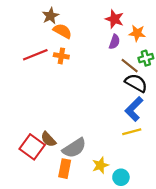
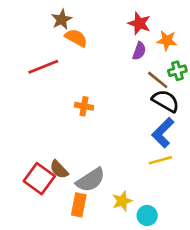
orange cross: (61, 56) -> (84, 106), moved

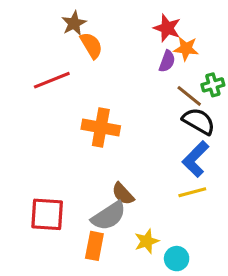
orange semicircle: (76, 38) -> (91, 45), turned 30
orange star: (167, 40) -> (186, 49), moved
orange cross: (84, 106) -> (101, 128), size x1.6
brown semicircle: (59, 169) -> (123, 194), moved
red square: (39, 179) -> (47, 214), turned -32

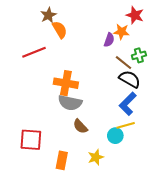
red star: (167, 28) -> (135, 15), moved
gray semicircle: (109, 216) -> (70, 103), moved, turned 45
cyan circle: (177, 259) -> (115, 136), moved

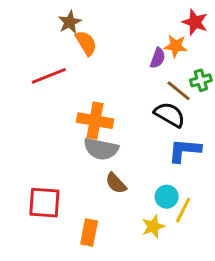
black semicircle: (130, 79) -> (170, 115), moved
blue L-shape: (128, 104) -> (185, 150), turned 50
yellow line: (126, 125) -> (183, 210), moved, turned -48
yellow star: (96, 157) -> (153, 226), moved

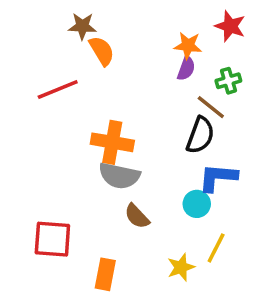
brown star: (70, 22) -> (82, 26), turned 30
orange star: (176, 46) -> (188, 46), moved
green cross: (201, 80) -> (228, 81), moved
black semicircle: (170, 115) -> (200, 135), turned 80
cyan circle: (167, 197) -> (197, 204), moved

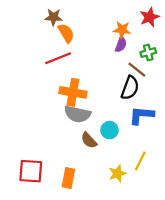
red star: (230, 26) -> (149, 17), turned 30
red line: (58, 90) -> (58, 58), moved
cyan circle: (197, 204) -> (109, 130), moved
red square: (52, 239) -> (31, 171), moved

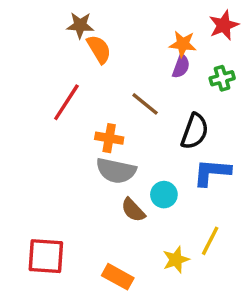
red line: (58, 58) -> (66, 102), moved, turned -35
brown line: (137, 70) -> (145, 104), moved
orange cross: (73, 92) -> (109, 138), size x0.7
orange rectangle: (68, 178) -> (118, 277), moved, turned -72

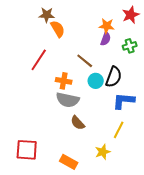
cyan circle: (164, 195) -> (96, 81), moved
yellow line: (210, 241) -> (119, 130), moved

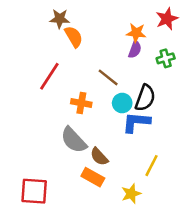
gray semicircle: (68, 100) -> (74, 140), moved, turned 35
blue L-shape: (124, 101) -> (136, 122), moved
orange rectangle: (69, 162) -> (93, 177), moved

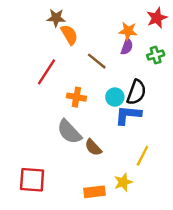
brown line: (108, 77) -> (97, 61), moved
orange rectangle: (93, 177) -> (94, 192), moved, turned -36

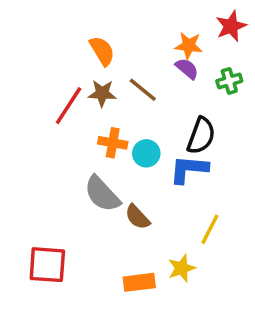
brown star: (56, 18) -> (102, 93), moved
purple semicircle: (127, 47) -> (187, 69), turned -70
cyan circle: (115, 97) -> (146, 153), moved

